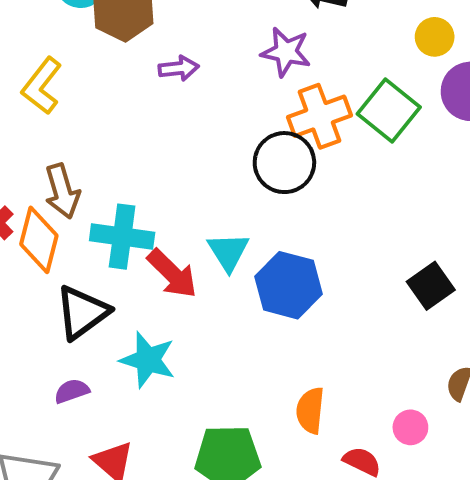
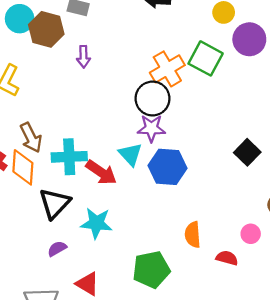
purple star: (286, 52) -> (151, 128), moved
purple arrow: (179, 68) -> (83, 57), turned 105

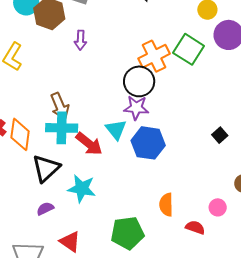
brown arrow: (31, 138) -> (60, 106), moved
black square: (247, 152) -> (220, 135), size x0.7

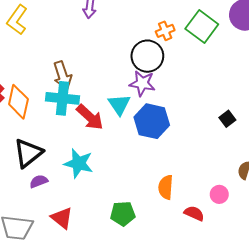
orange cross: (154, 56) -> (165, 31), size x0.6
black triangle: (46, 168) -> (28, 153), moved
green pentagon: (127, 233) -> (123, 214), size x0.7

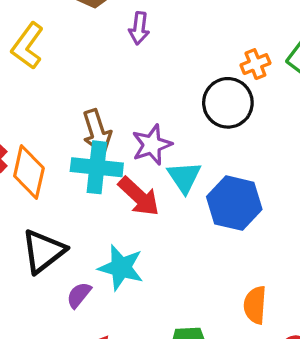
purple star: (142, 83) -> (152, 145), moved, turned -30
purple semicircle: (39, 181) -> (79, 295), moved, turned -30

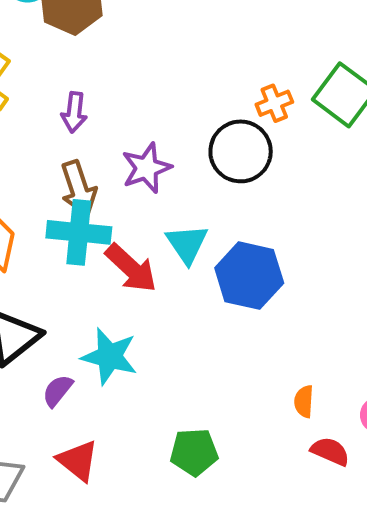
purple arrow: (139, 28) -> (74, 112), moved
purple star: (152, 145) -> (147, 168), moved
orange semicircle: (255, 305) -> (304, 401), moved, size x0.7

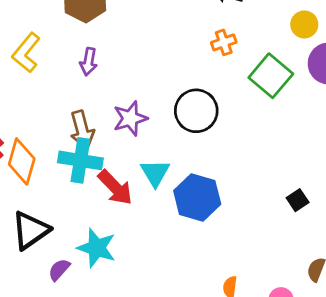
orange cross: (274, 103) -> (224, 42), moved
purple arrow: (74, 112) -> (89, 62), moved

